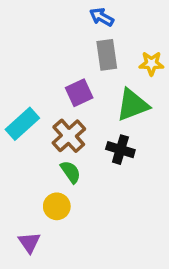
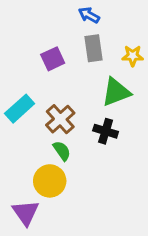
purple square: (79, 93) -> (53, 59), moved
yellow circle: (57, 206) -> (50, 181), size x1.4
purple triangle: (29, 242) -> (26, 213), size x1.4

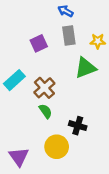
black cross: (106, 131) -> (78, 126), moved
yellow circle: (50, 181) -> (57, 147), moved

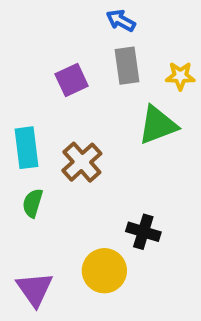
cyan rectangle: (14, 80) -> (26, 148), turned -55
green semicircle: (45, 111) -> (33, 203), moved, turned -128

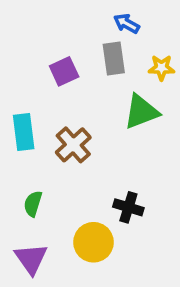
blue arrow: (121, 21) -> (127, 24), moved
green semicircle: (33, 203) -> (33, 204), moved

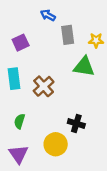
blue arrow: (127, 24) -> (48, 15), moved
purple square: (64, 71) -> (21, 43), moved
green triangle: (141, 112) -> (84, 67), turned 30

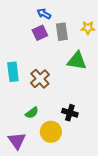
yellow star: (96, 40) -> (88, 28), moved
purple square: (21, 43) -> (40, 33), moved
green semicircle: (20, 121) -> (32, 113), moved, turned -144

